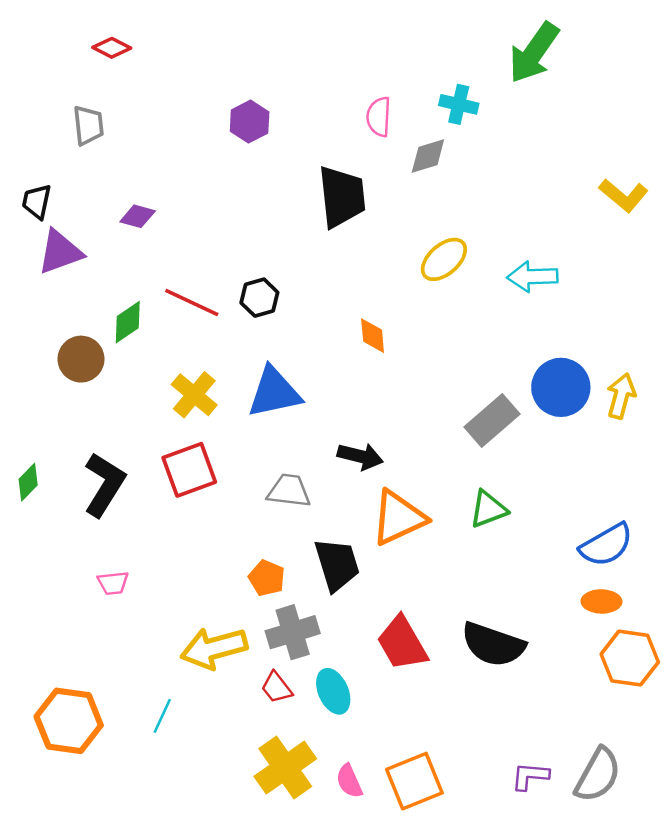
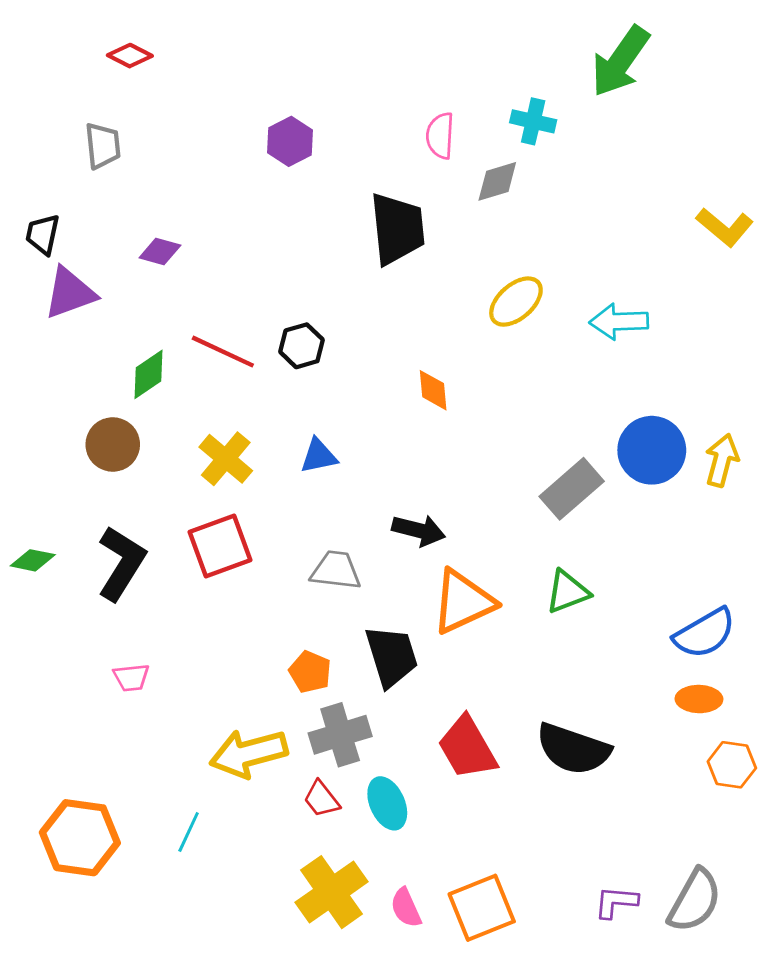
brown circle: (81, 359) -> (113, 444), moved
blue triangle: (274, 392) -> (319, 456), size x0.6
green diamond: (28, 482) -> (33, 560), turned 57
orange hexagon: (630, 658) -> (732, 765), size x0.7

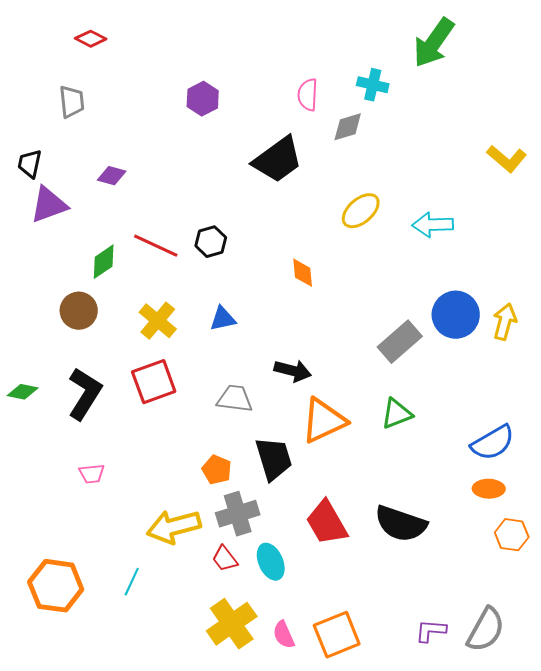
black trapezoid: (397, 229) -> (278, 160), turned 60

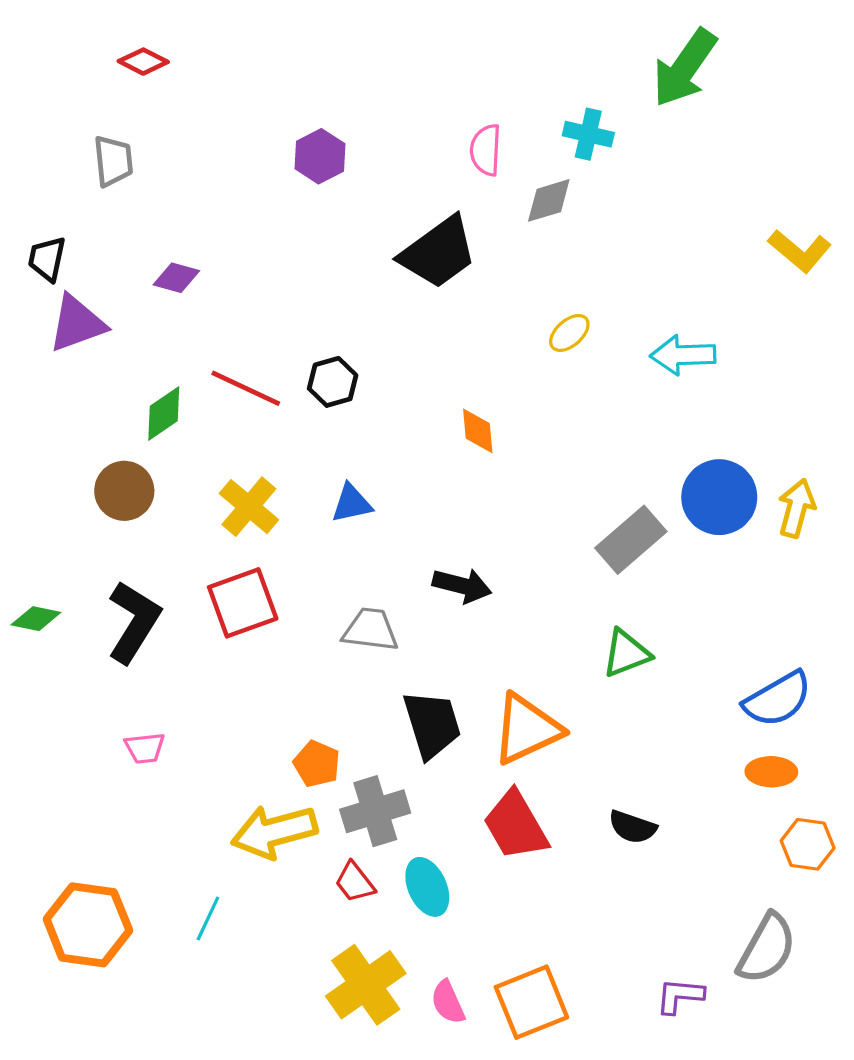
yellow ellipse: (361, 211) -> (569, 333), size x0.7
orange triangle: (324, 421) -> (527, 729), moved
orange pentagon: (217, 470) -> (317, 764), moved
black semicircle: (401, 524) -> (632, 827), size x0.6
gray semicircle: (486, 630) -> (767, 948), moved

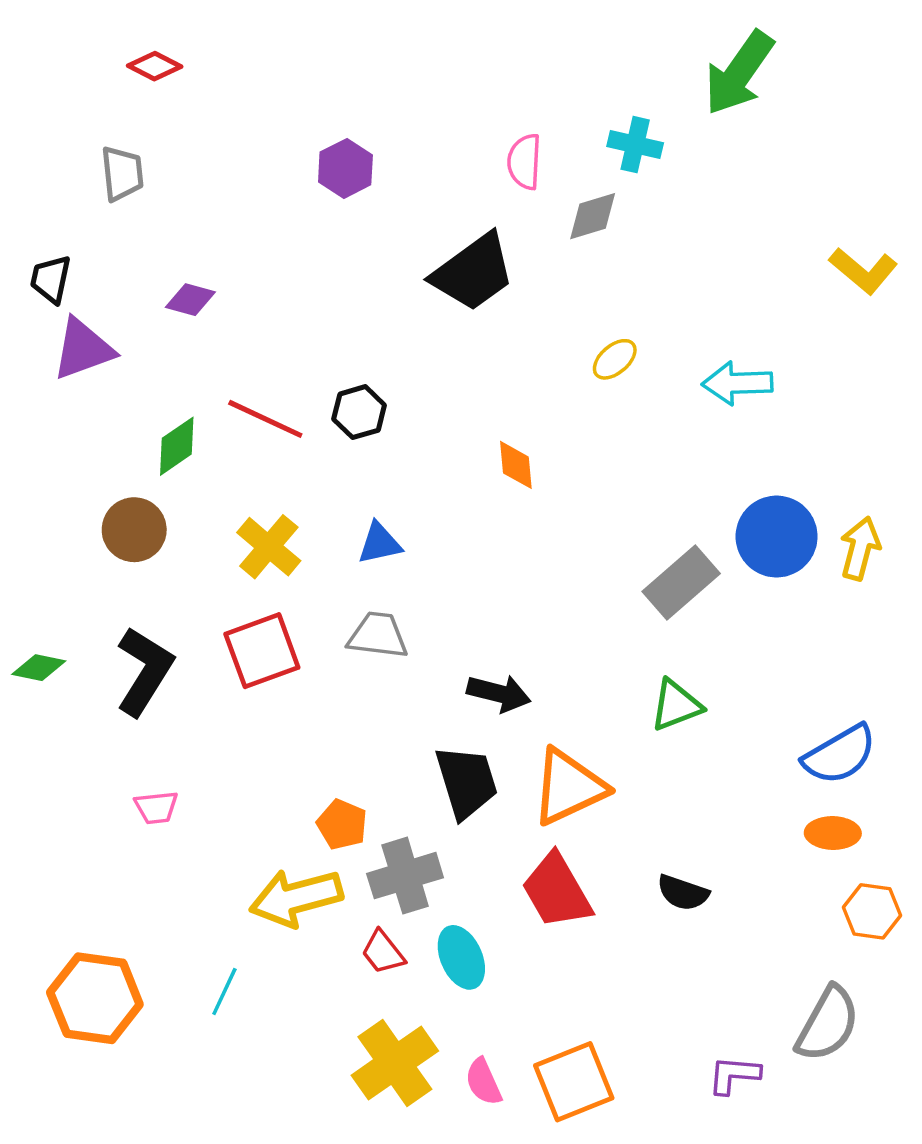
black arrow: (462, 586) -> (499, 693), moved
gray trapezoid: (370, 630) -> (378, 635), moved

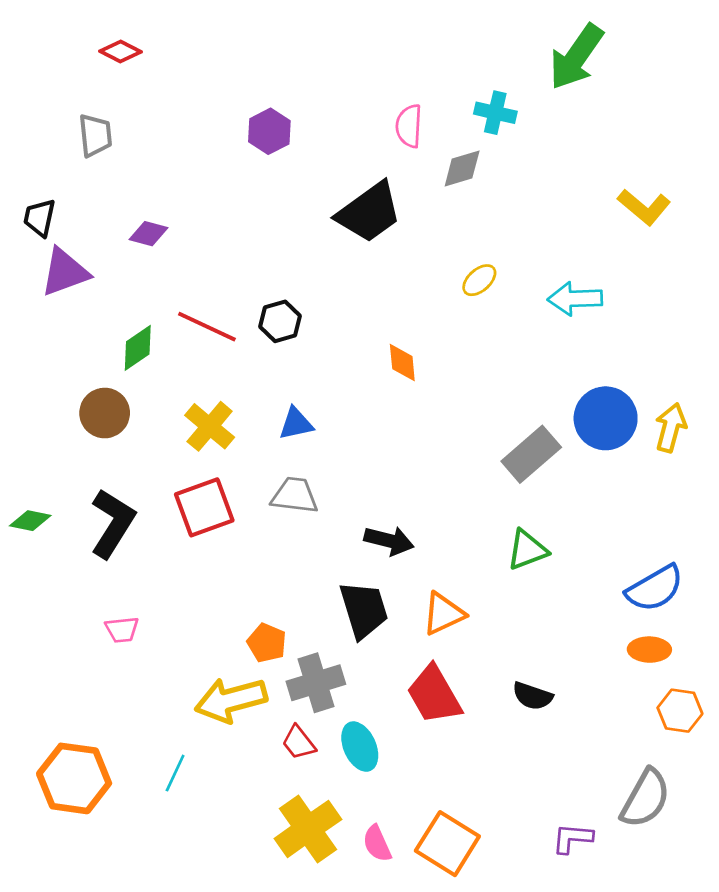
yellow L-shape: (863, 271) -> (644, 207), moved
orange triangle: (569, 787) -> (443, 614), size x0.7
orange square: (574, 1082) -> (447, 844), turned -36

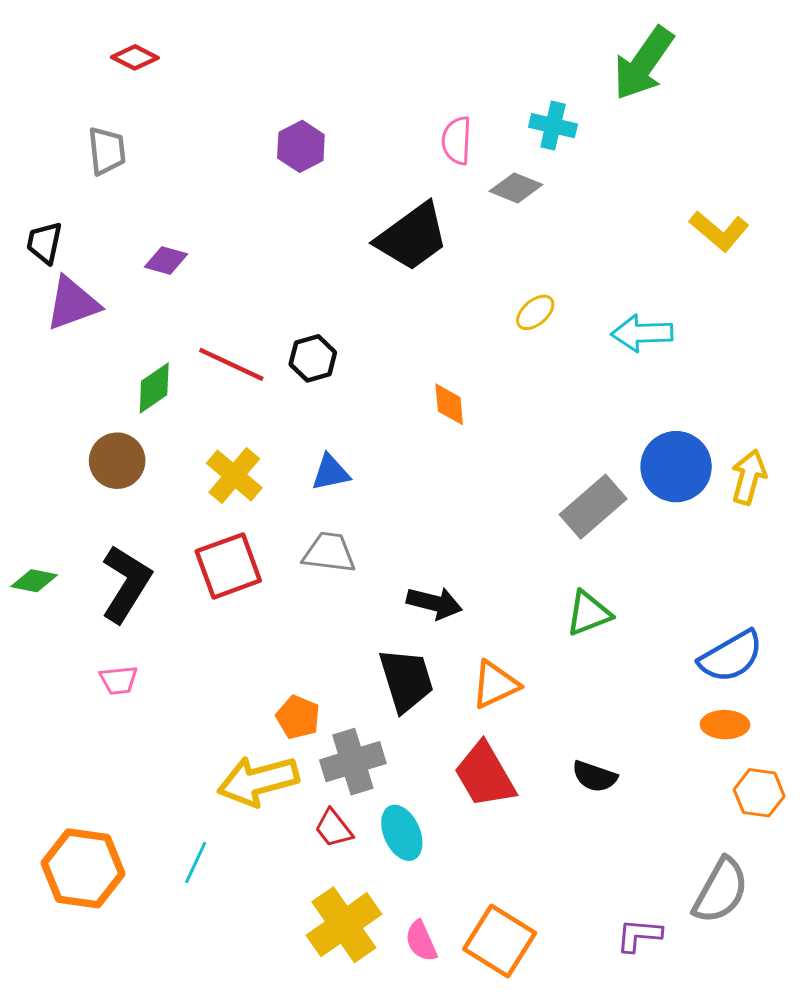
gray diamond: (462, 169) -> (516, 188), turned 39
pink trapezoid: (122, 630) -> (119, 680), moved

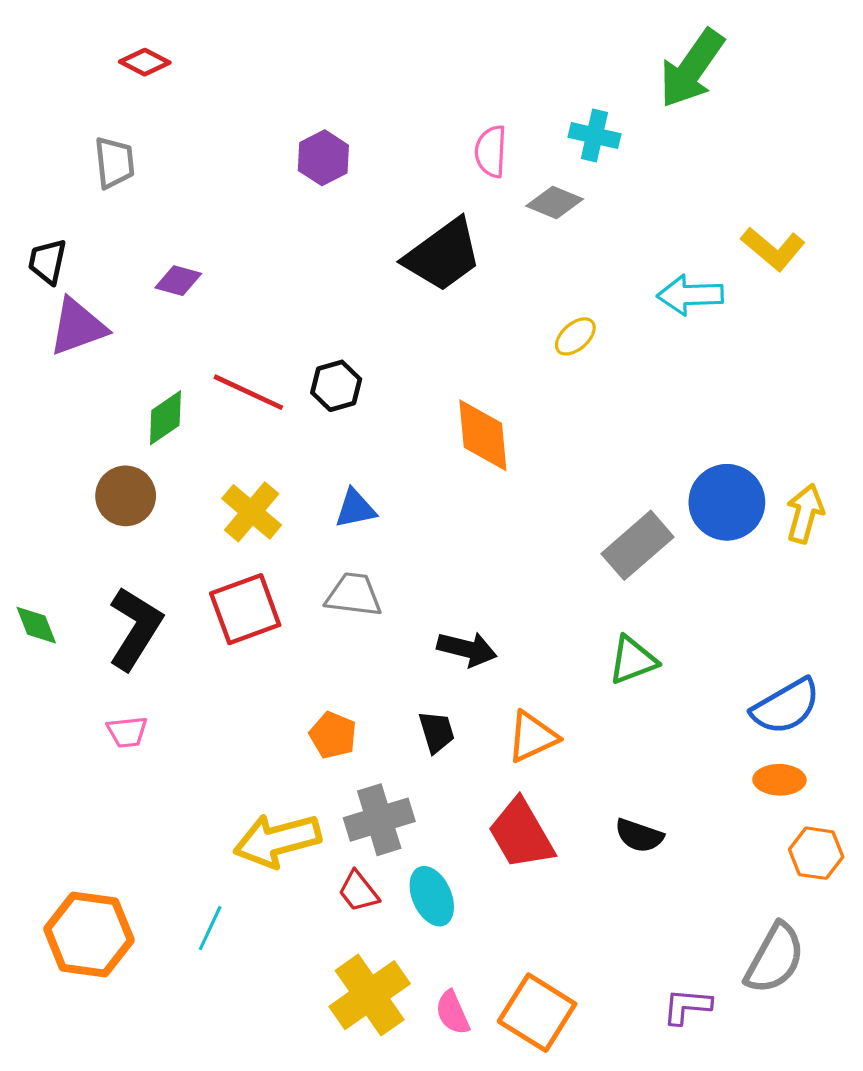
cyan arrow: (642, 333) -> (690, 295), moved
orange diamond: (449, 404) -> (483, 435), size x1.6
green diamond: (34, 581) -> (36, 625), turned 57
black trapezoid: (406, 680) -> (437, 732), size x0.6
orange pentagon: (298, 717) -> (333, 735), moved

